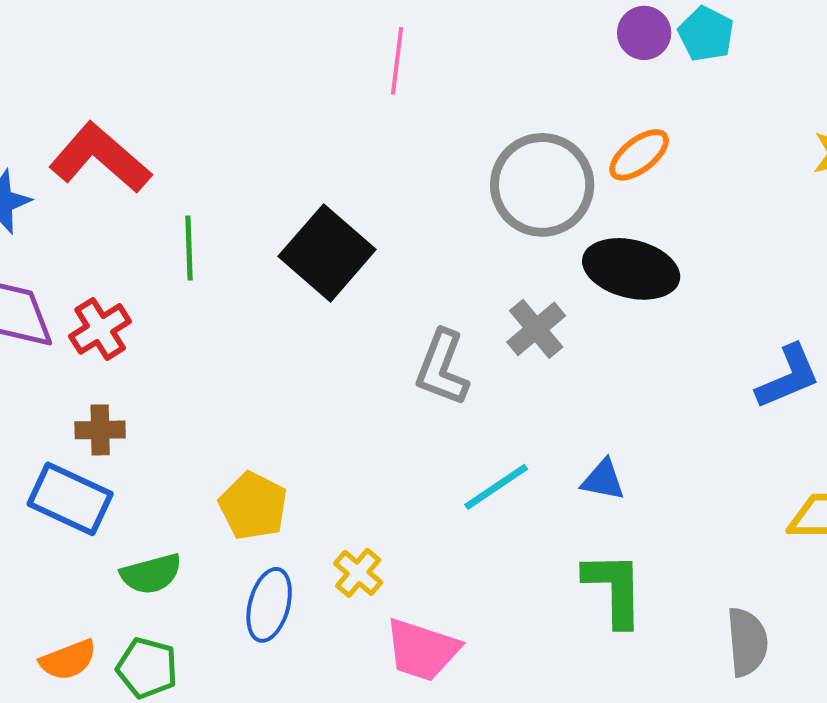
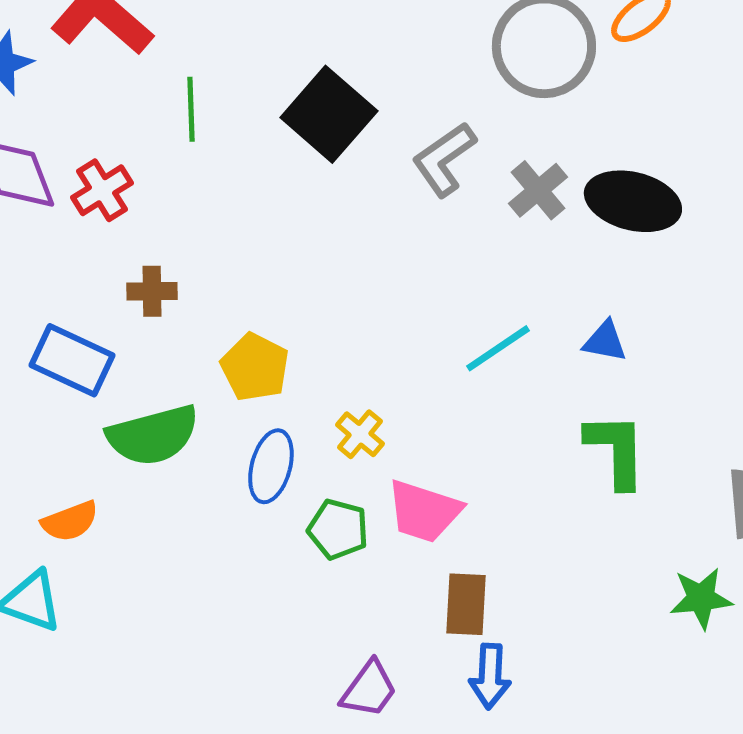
black ellipse: (631, 269) -> (633, 201), moved
gray L-shape: (442, 368) -> (444, 159), moved, turned 34
brown cross: (100, 430) -> (152, 291), moved
green semicircle: (151, 574) -> (153, 435), size x1.5
green pentagon: (147, 668) -> (338, 529), moved

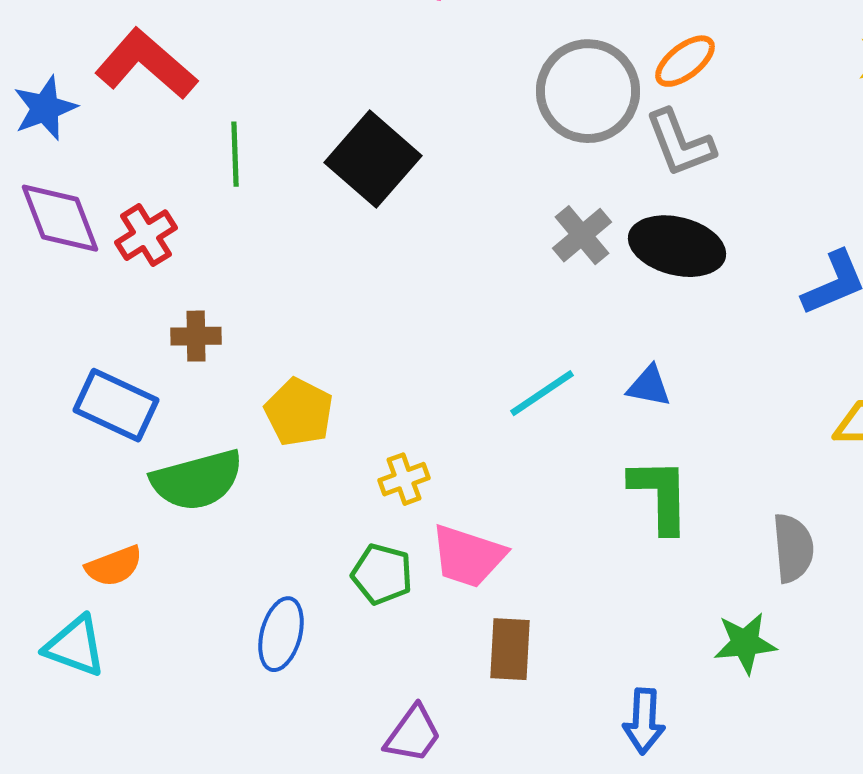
gray L-shape: (444, 159) -> (680, 143), moved, turned -76
yellow cross: (360, 434) -> (404, 479), turned 30
blue ellipse: (271, 466) -> (281, 634), moved
blue arrow: (490, 676) -> (644, 721), moved

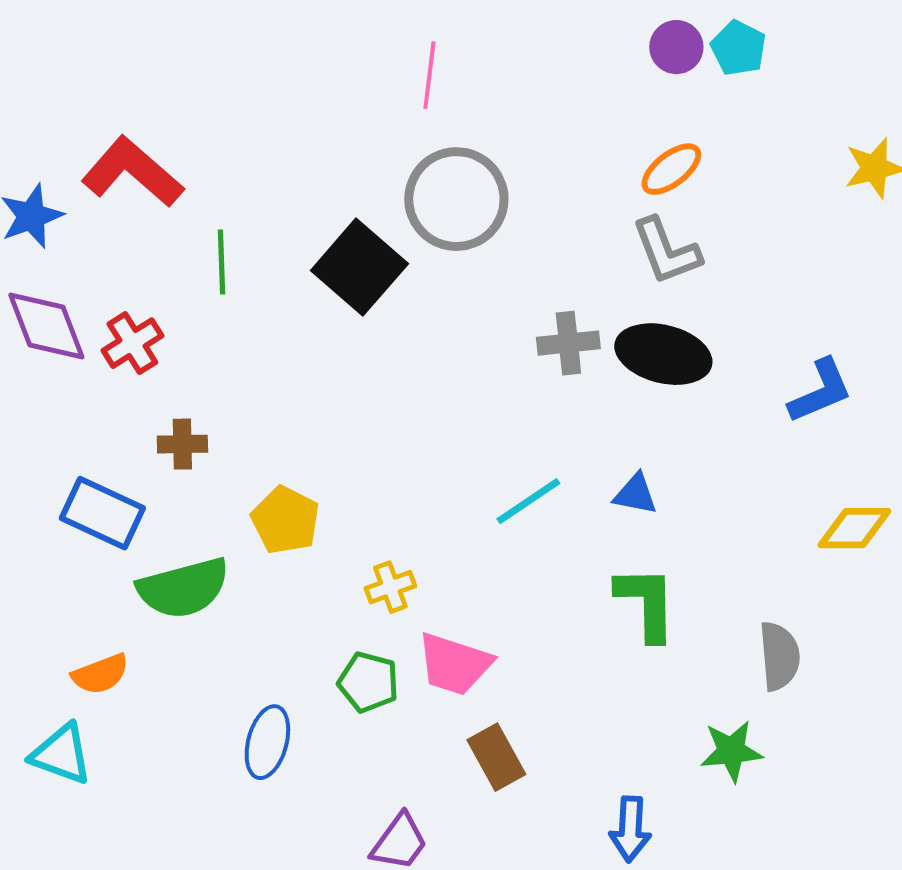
gray circle: (588, 91) -> (456, 199), moved
gray cross: (582, 235) -> (568, 343), turned 34
brown rectangle: (510, 649) -> (496, 757), turned -32

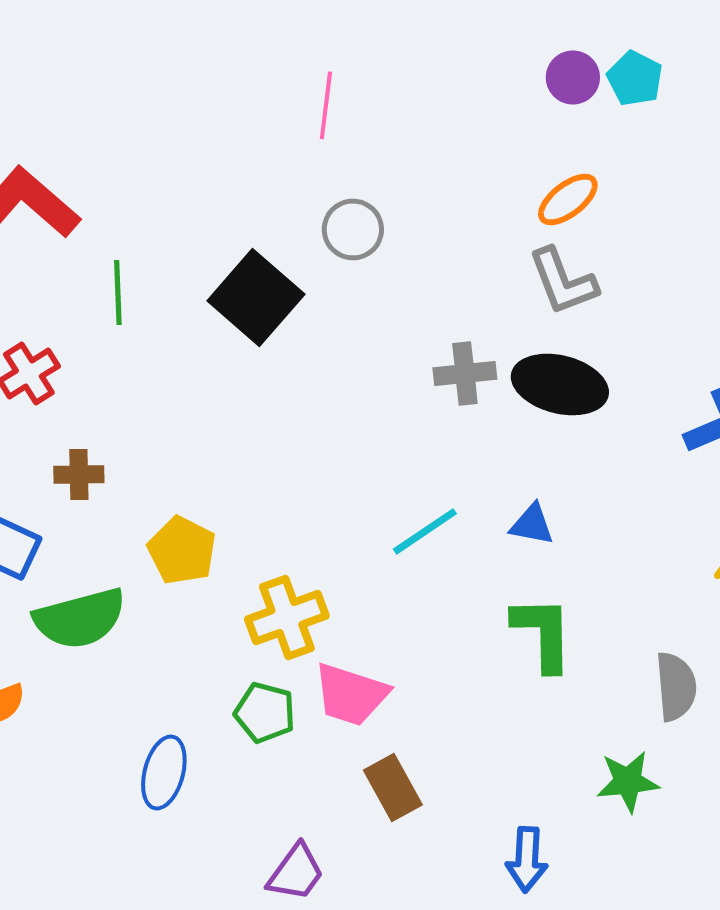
gray circle: (456, 199) -> (353, 229), size x0.6
yellow cross: (390, 587) -> (287, 617), size x1.6

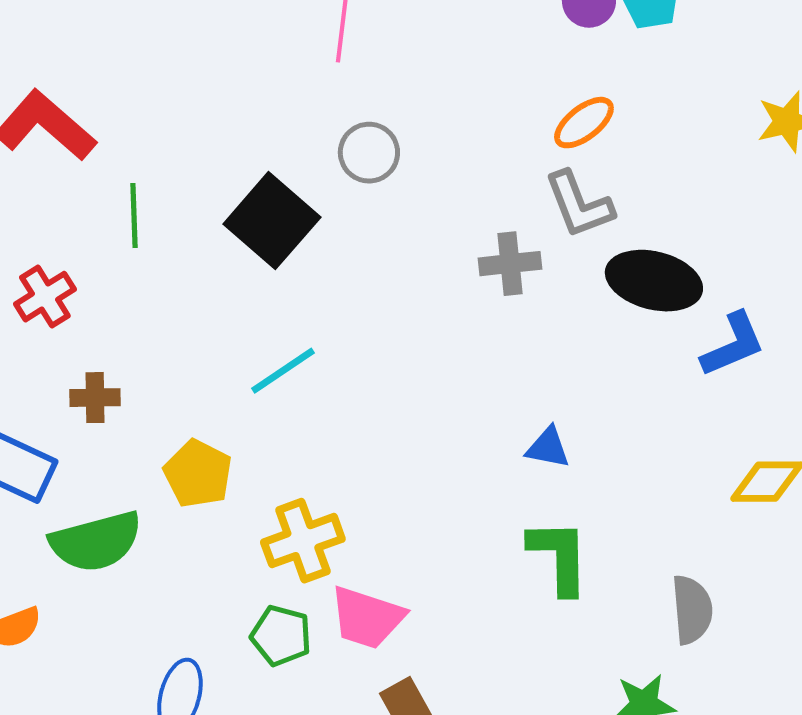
gray cross: (465, 373) -> (510, 264), moved
black ellipse: (560, 384) -> (654, 281), moved
cyan line: (425, 531) -> (283, 371), moved

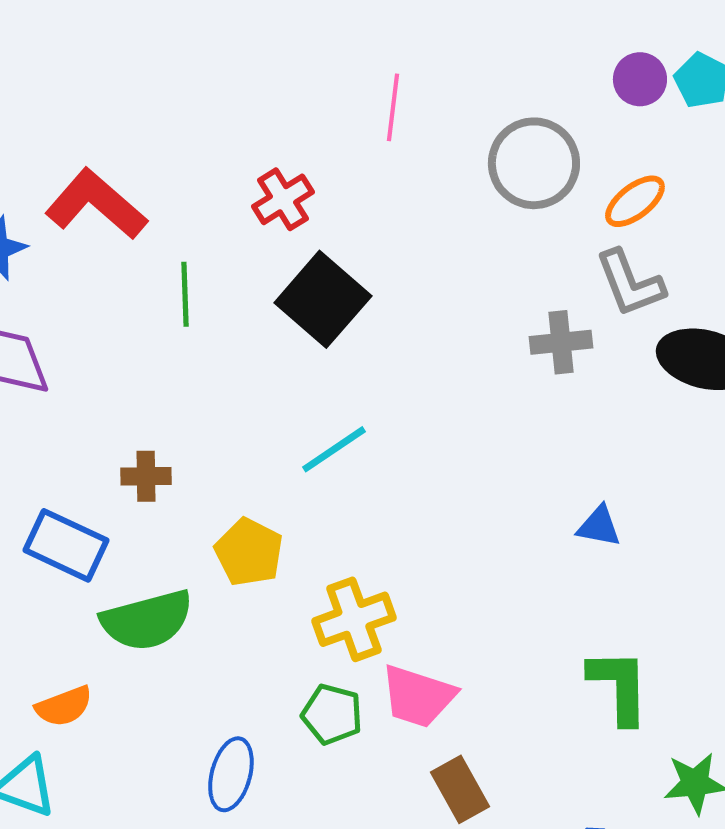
gray circle: (369, 153) -> (534, 163), moved, size x1.5
red cross: (45, 297) -> (283, 199), moved
green L-shape: (559, 557) -> (619, 686), moved

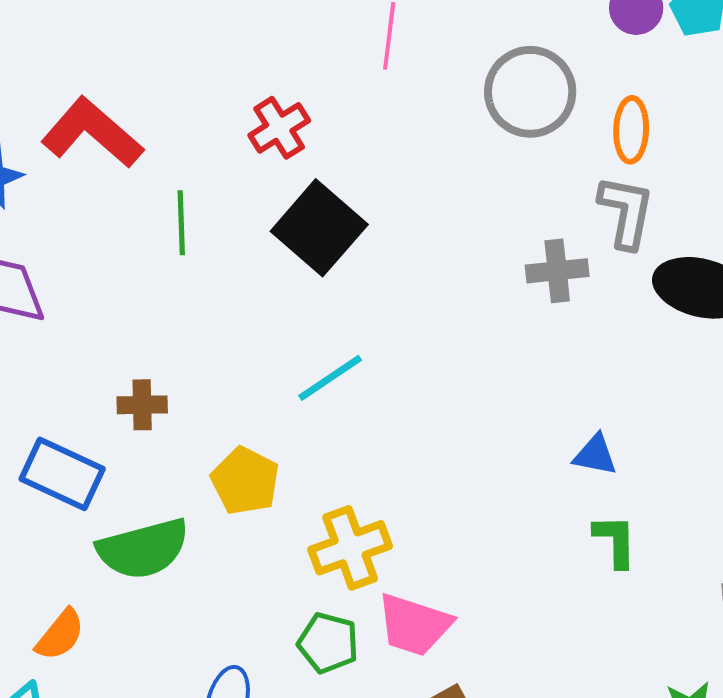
orange ellipse: (635, 201) -> (631, 130), turned -50
gray L-shape: (630, 283) -> (626, 212), turned -148
green L-shape: (619, 686) -> (615, 541), moved, size x0.7
orange semicircle: (64, 706) -> (60, 635), turned -30

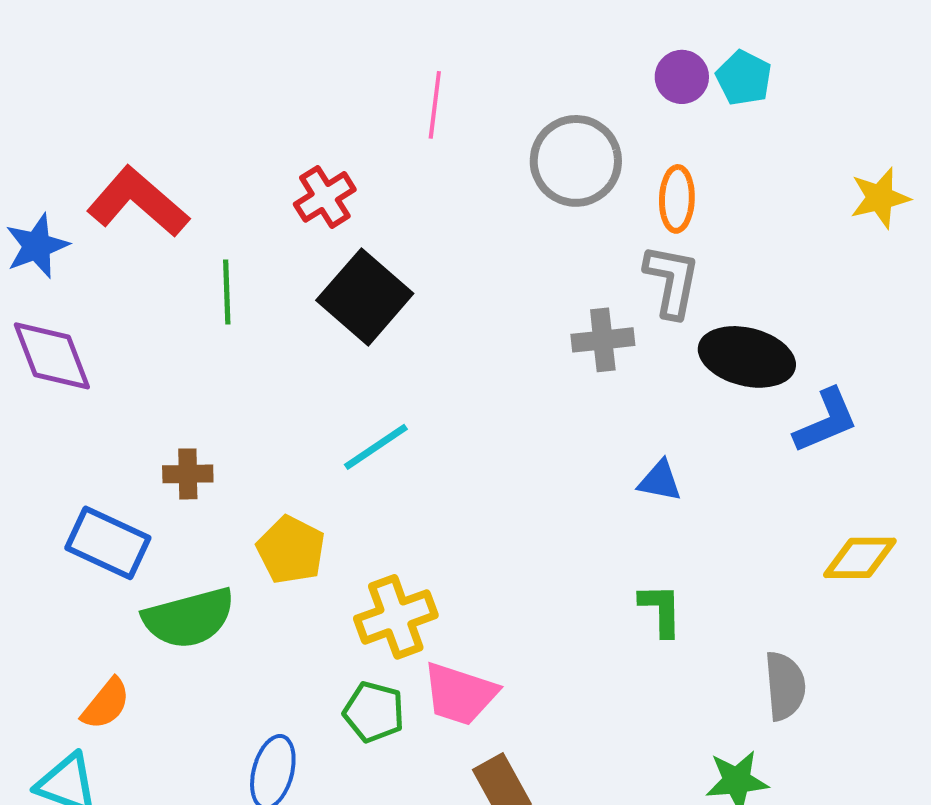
blue triangle: (595, 455) -> (660, 481), moved

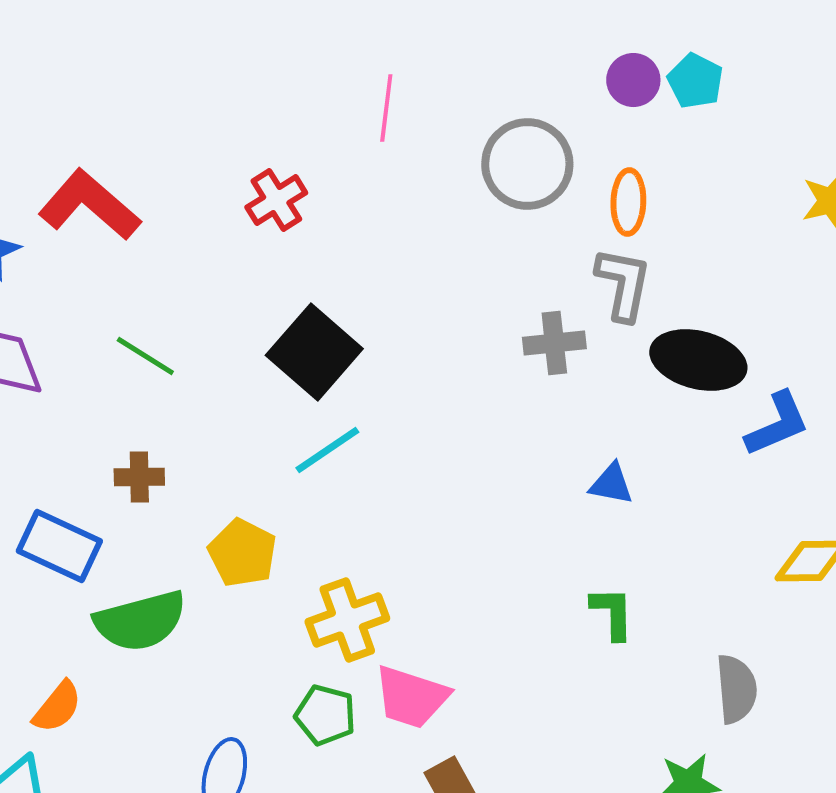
green line: (227, 292) -> (145, 356), moved, turned -56
black square: (365, 297) -> (314, 352), moved

